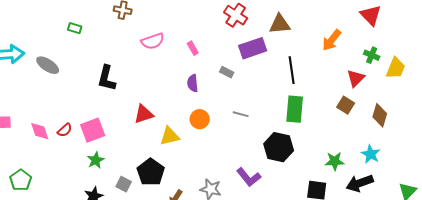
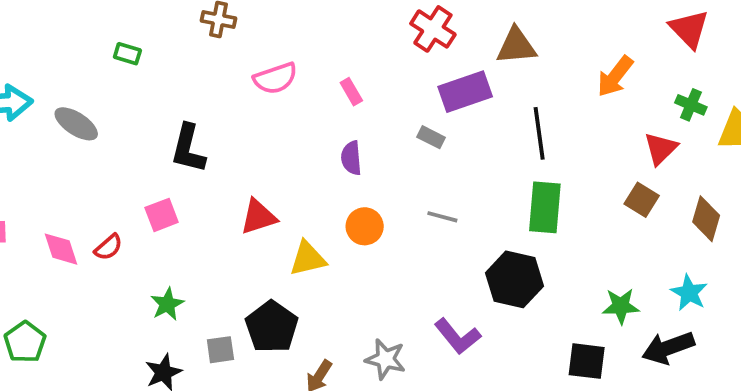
gray rectangle: (227, 72) -> (431, 137), moved
pink square: (93, 130) -> (162, 215), moved, size x0.7
gray square: (124, 184) -> (220, 350), turned -35

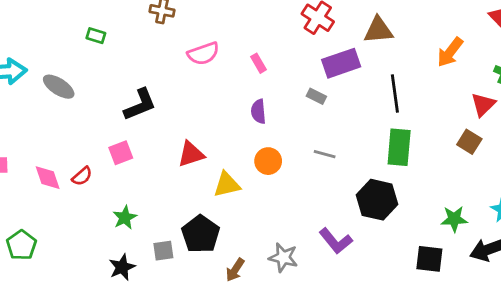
black L-shape: (188, 149) -> (140, 105), turned -126

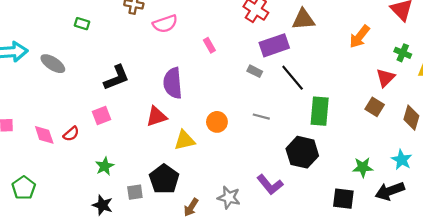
pink semicircle: (203, 54) -> (165, 24), moved
black line: (395, 94) -> (293, 78), moved, turned -32
purple semicircle: (258, 111) -> (173, 83), moved, size x1.6
black star: (122, 267) -> (103, 205), turned -30

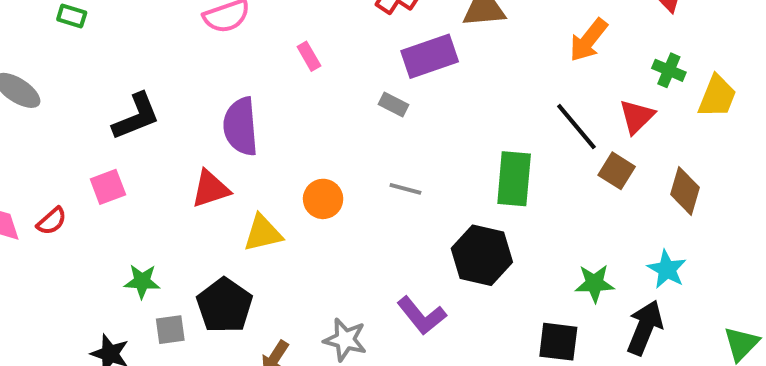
black line: (293, 78) -> (576, 127), moved
green star: (105, 166) -> (142, 281), moved, turned 30
black arrow: (390, 191) -> (645, 328), turned 132

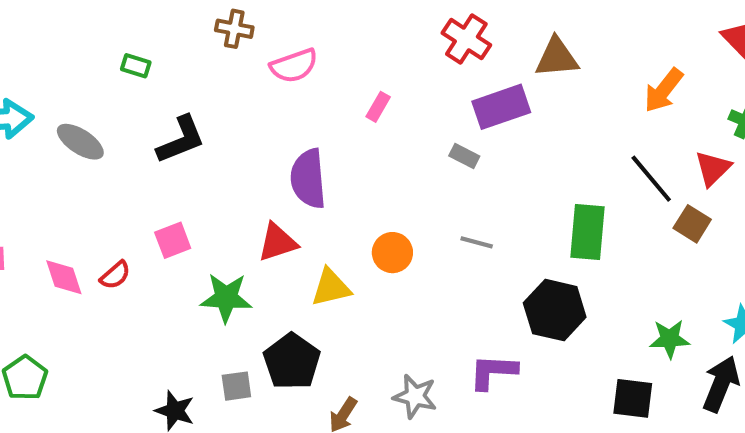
pink rectangle: (309, 56) -> (378, 107), turned 60
black L-shape: (136, 117) -> (181, 140), moved
green star: (142, 281) -> (226, 298), moved, size x1.4
purple L-shape: (422, 316) -> (493, 372), turned 132

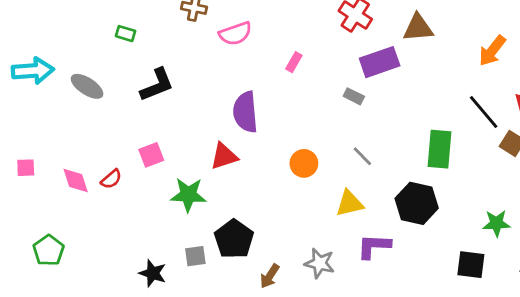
gray line: (477, 242) -> (362, 156), turned 30
yellow triangle: (331, 287) -> (350, 203), moved

